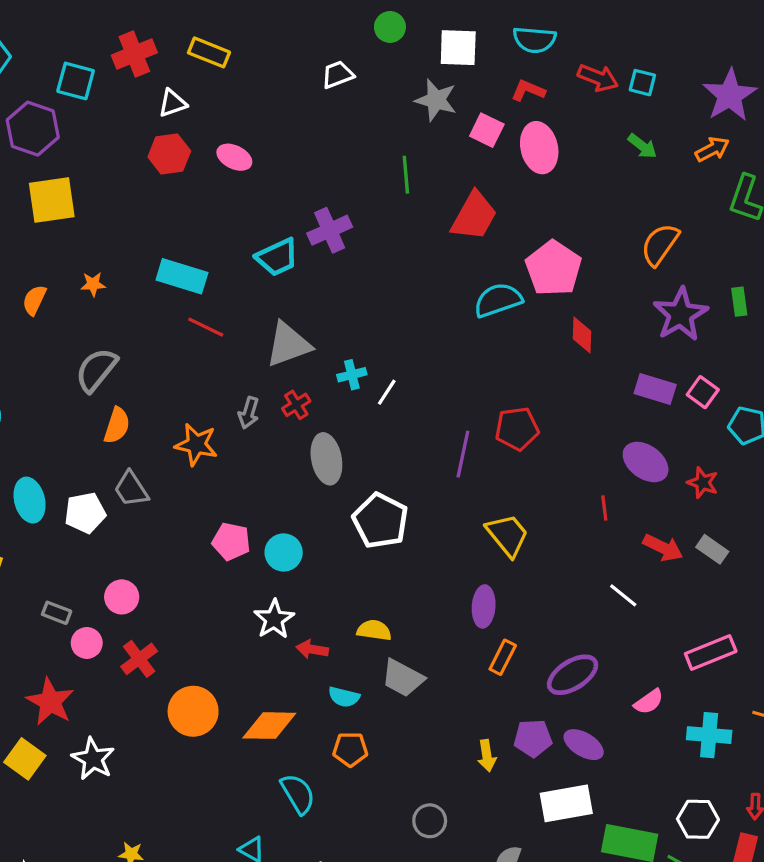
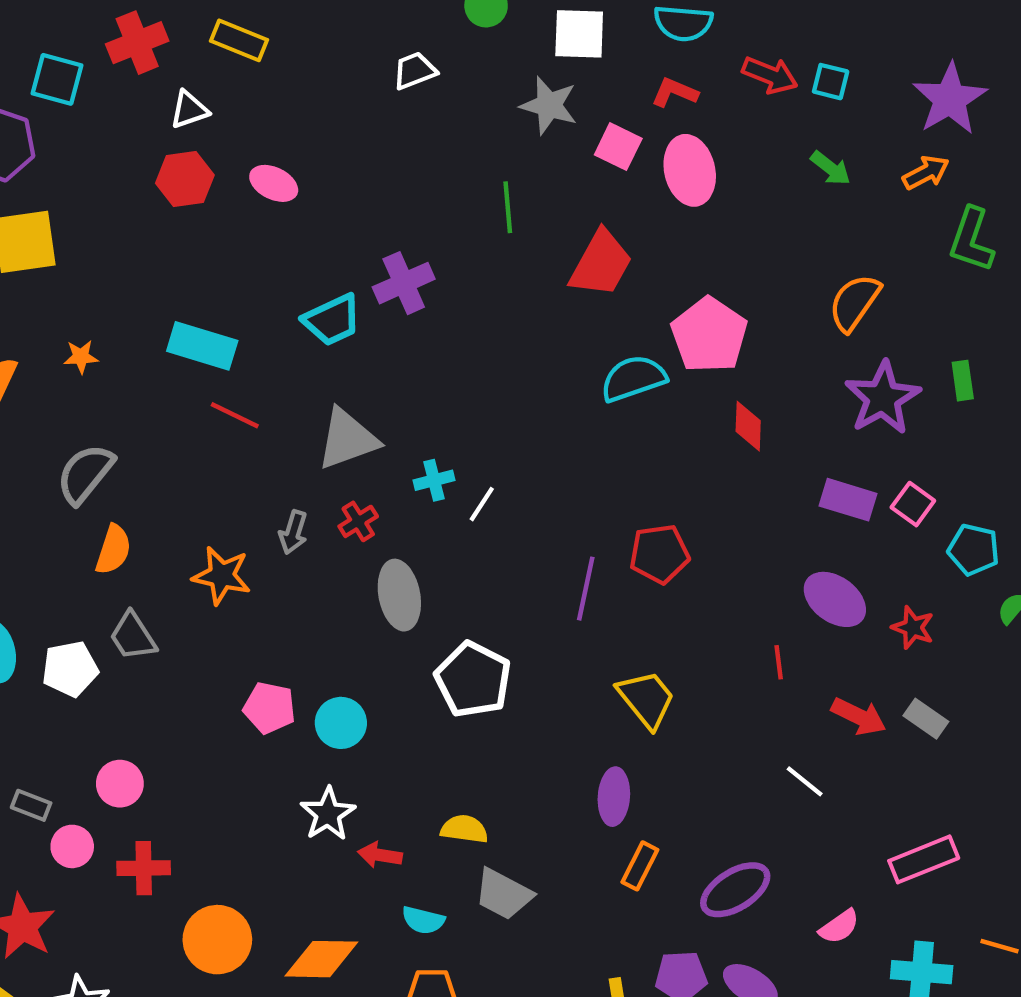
red cross: (139, 659) -> (144, 868), turned 36

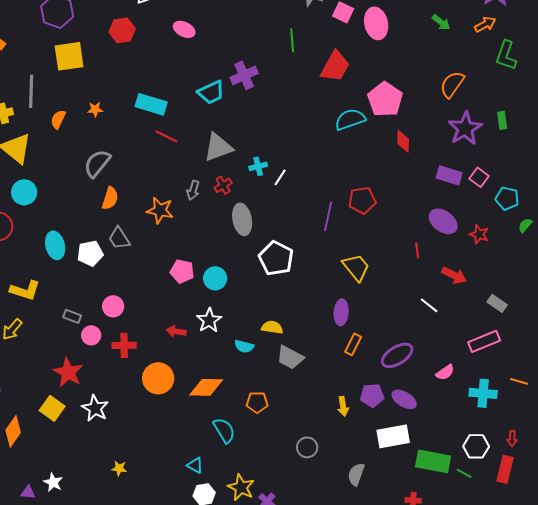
red hexagon: (185, 179) -> (122, 30), moved
gray rectangle: (926, 719) -> (497, 303), moved
red arrow: (380, 855) -> (176, 331), moved
cyan semicircle: (423, 920) -> (244, 346), moved

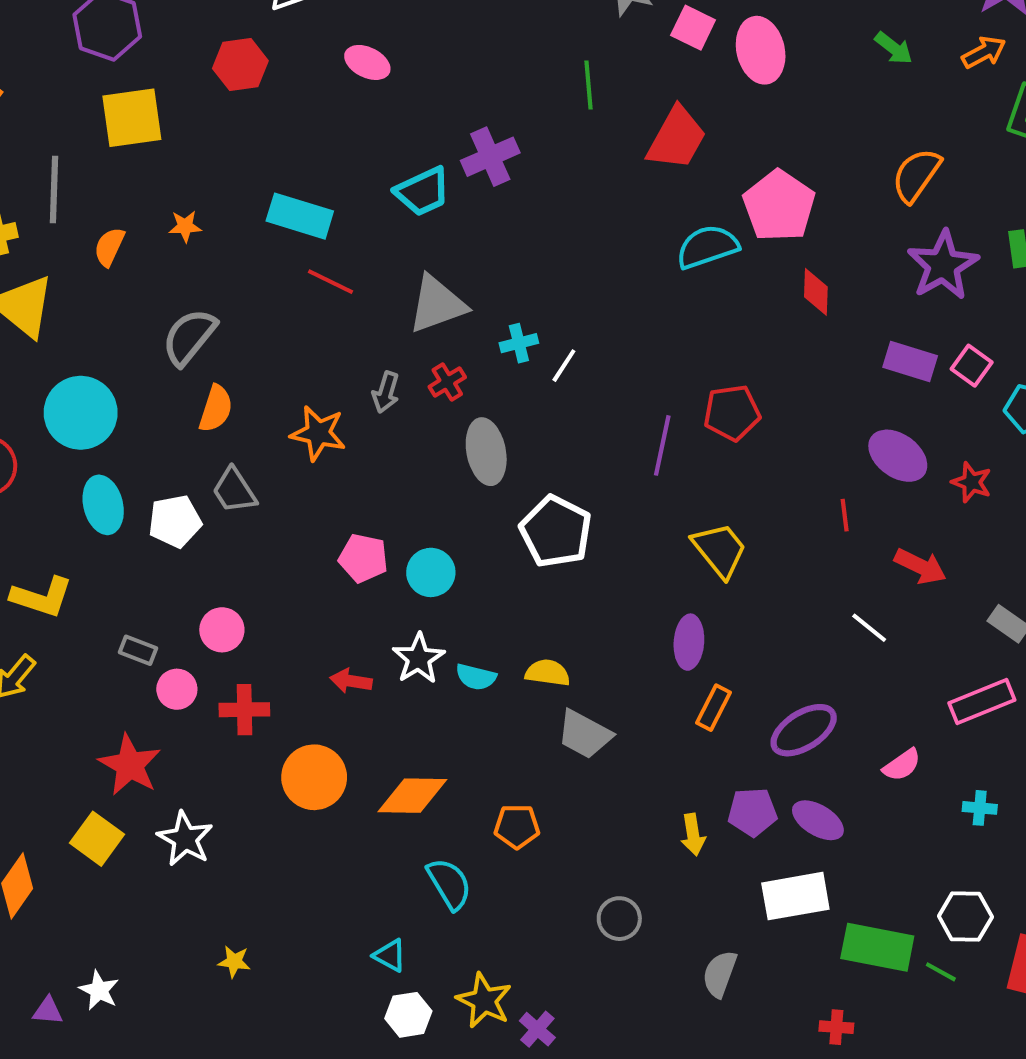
cyan circle: (24, 192) -> (81, 413), moved, size x1.4
cyan semicircle: (244, 346) -> (476, 677), moved
cyan cross: (483, 393) -> (980, 808), size x0.6

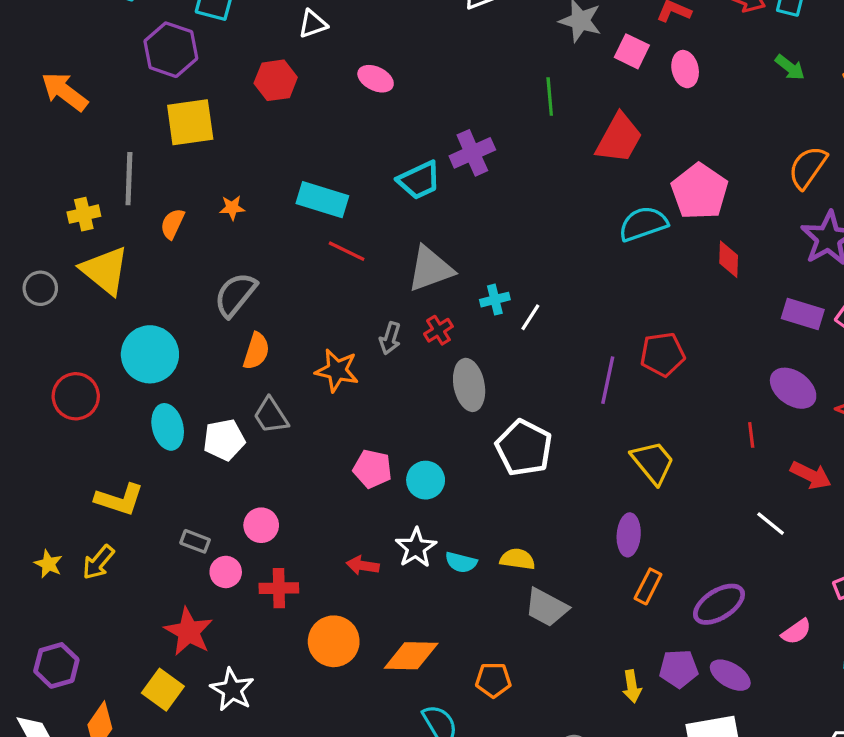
pink ellipse: (761, 50) -> (685, 69), size x0.7

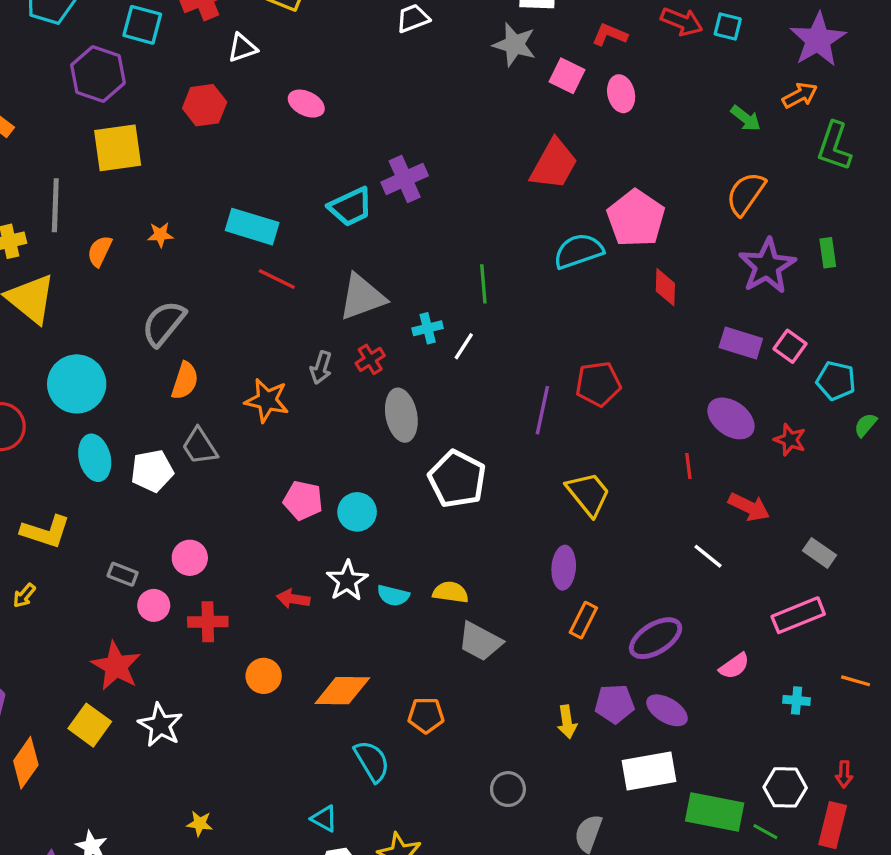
green arrow: (790, 67) -> (746, 118), moved
green line: (550, 96) -> (483, 284), moved
yellow arrow: (98, 562) -> (24, 596), size x0.7
orange circle: (334, 641) -> (264, 676), size x0.7

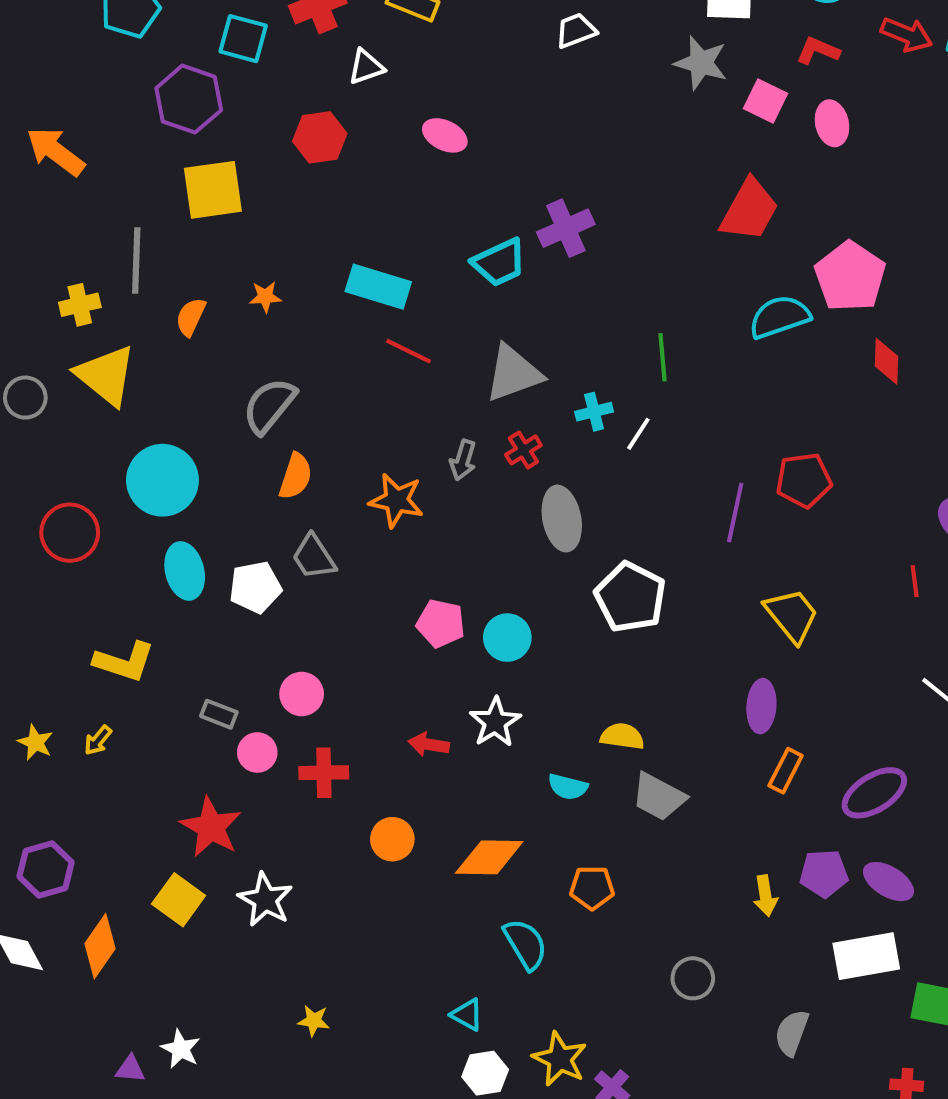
cyan semicircle: (393, 596) -> (568, 787), moved

